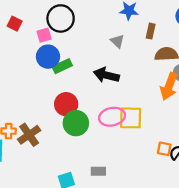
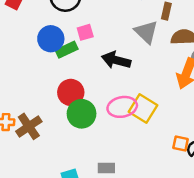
pink square: (44, 35) -> (85, 32), moved
gray triangle: (117, 41) -> (146, 32), moved, size x1.5
yellow square: (131, 118) -> (143, 109), turned 30

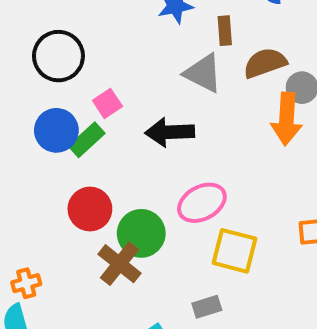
red circle: (71, 92) -> (90, 209), moved
yellow square: (143, 109) -> (234, 251), moved
brown cross: (29, 126) -> (120, 264), moved

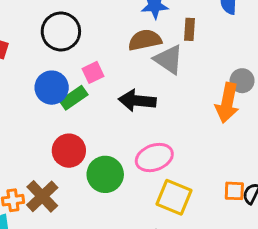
brown semicircle: (265, 63) -> (145, 40), moved
brown cross: (120, 264) -> (42, 196), moved

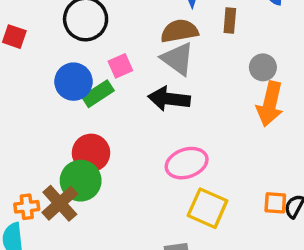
gray triangle: (169, 59) -> (178, 59), moved
gray circle: (242, 81) -> (263, 67), moved
green circle: (105, 174) -> (81, 181), moved

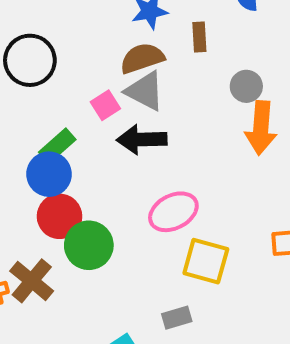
pink square: (120, 66) -> (105, 105), moved
blue circle: (74, 82) -> (49, 174), moved
green circle: (81, 181) -> (89, 245), moved

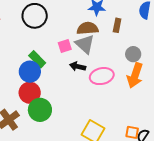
black arrow: (142, 139) -> (78, 67), size x0.7
green rectangle: (57, 146) -> (37, 59), turned 72
pink ellipse: (173, 212) -> (102, 76), moved

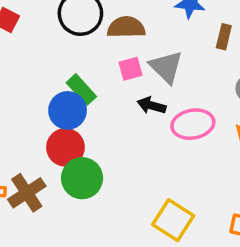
brown semicircle: (88, 28) -> (126, 27), moved

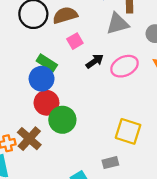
gray triangle: (166, 67) -> (118, 24), moved, turned -45
black arrow: (151, 105) -> (95, 61), turned 144

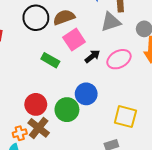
pink square: (75, 41) -> (74, 40), size x1.5
blue circle: (42, 79) -> (86, 94), moved
red circle: (46, 103) -> (36, 104), moved

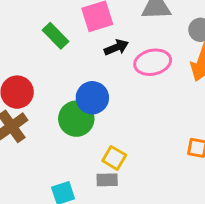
green circle: (67, 110) -> (76, 119), moved
yellow square: (125, 117) -> (114, 158), moved, size x0.7

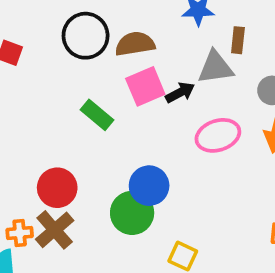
black arrow: (116, 47) -> (180, 92), moved

